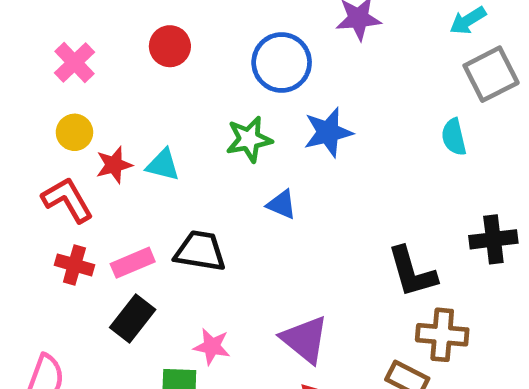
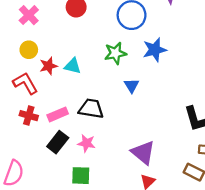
blue triangle: (282, 204) -> (132, 86), turned 35
pink star: (212, 346) -> (87, 143), moved

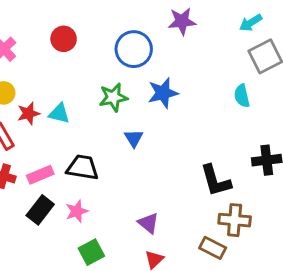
pink star: (87, 143) -> (77, 211), turned -30
purple triangle: (143, 153) -> (148, 223), size x0.7
green square: (81, 176) -> (91, 252), moved, turned -30

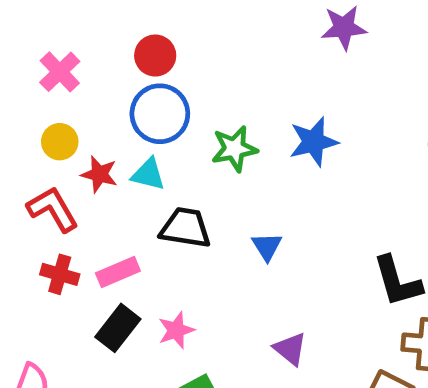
blue circle: (134, 49) -> (160, 114), moved
red star: (29, 113) -> (99, 174), turned 30
blue triangle: (134, 138) -> (267, 246), moved
black trapezoid: (83, 167) -> (185, 228), moved

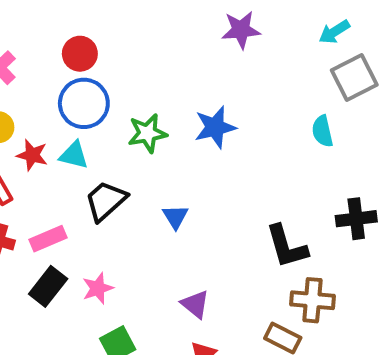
black trapezoid: (185, 228) -> (106, 201), turned -51

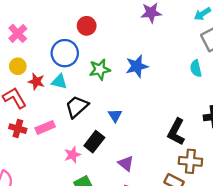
red circle: (80, 54) -> (87, 26), moved
black L-shape: (287, 247) -> (176, 132), turned 44
black rectangle: (48, 286) -> (94, 142), moved

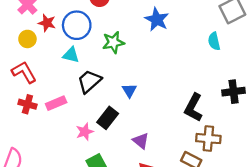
blue star: (137, 66) -> (157, 19), moved, turned -30
red star: (36, 82) -> (47, 23), moved

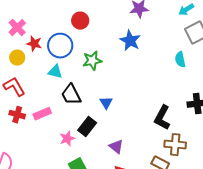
black trapezoid: (89, 81) -> (71, 95), turned -75

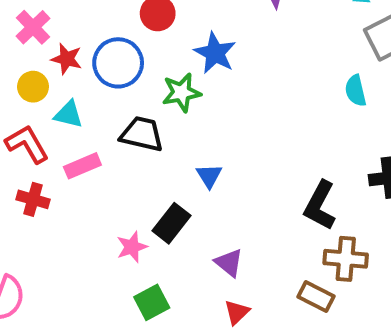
blue star: (130, 41) -> (215, 53), moved
cyan triangle: (55, 72) -> (69, 114), moved
black trapezoid: (71, 95) -> (142, 134), moved, turned 130
pink rectangle: (42, 114) -> (82, 166), moved

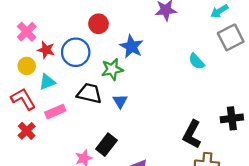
cyan semicircle: (356, 91) -> (197, 61), moved, turned -30
cyan triangle: (69, 114) -> (47, 82), turned -36
blue triangle: (209, 176) -> (120, 101), moved
red cross: (33, 199) -> (27, 131), turned 30

